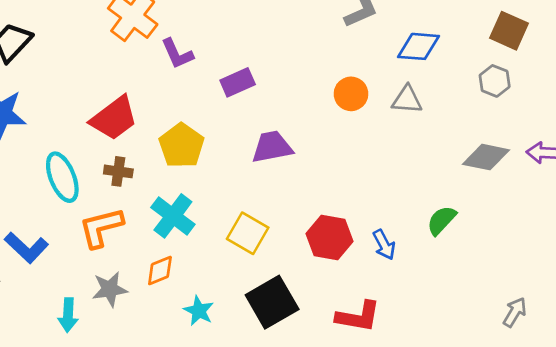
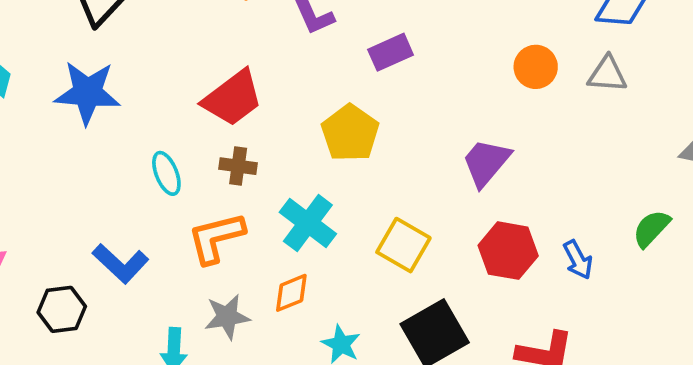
yellow pentagon: (182, 146) -> (350, 133), moved
purple trapezoid: (272, 147) -> (486, 162), moved, turned -39
cyan ellipse: (62, 177) -> (166, 173), size x0.7

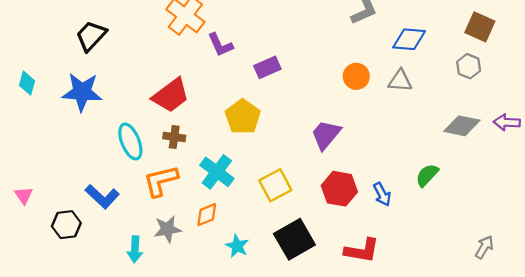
cyan ellipse: (166, 173) -> (130, 141), size x1.4
yellow square: (403, 245) -> (275, 185), turned 32

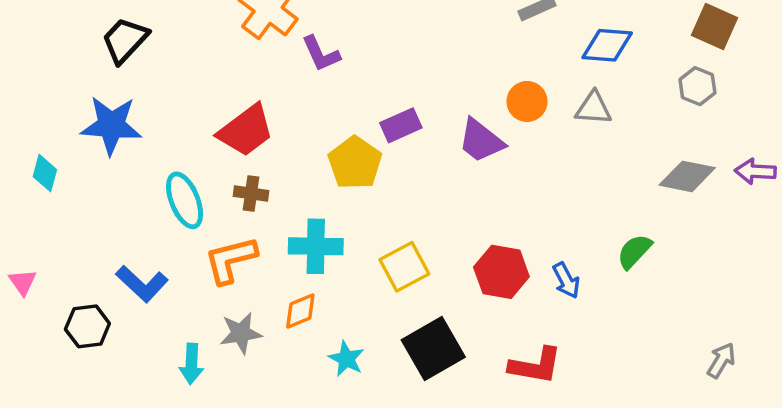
purple rectangle: (267, 67) -> (401, 125), moved
cyan diamond: (27, 83) -> (45, 173), moved
purple trapezoid: (326, 135) -> (481, 141), moved, turned -92
cyan cross: (217, 172) -> (316, 246), turned -36

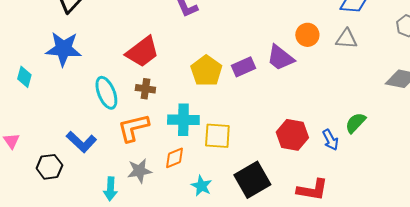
purple rectangle: (401, 125) -> (243, 67), moved
green semicircle: (634, 251) -> (355, 123), moved
yellow square: (404, 267) -> (217, 136), moved, turned 32

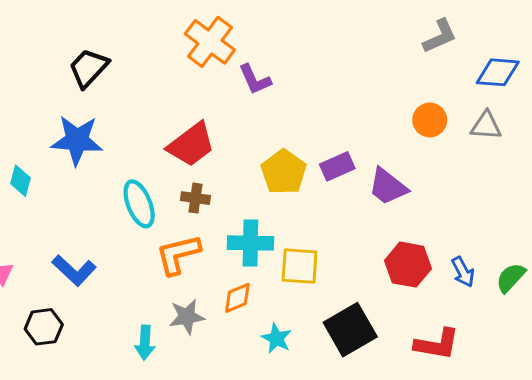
purple trapezoid: (280, 58) -> (388, 187), moved
green semicircle: (355, 123) -> (511, 278), moved
blue L-shape: (81, 142) -> (74, 270), moved
black hexagon: (49, 167) -> (44, 327), moved

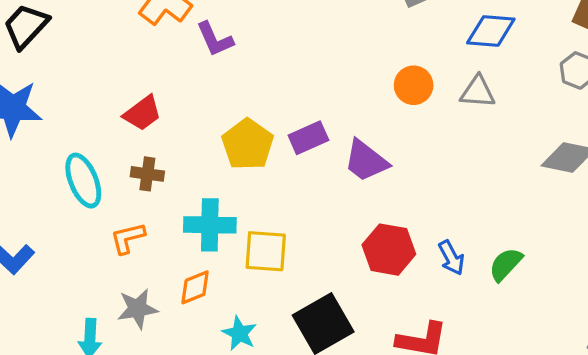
red trapezoid: (191, 145) -> (142, 113), size x0.7
orange L-shape: (178, 254) -> (128, 238), size x0.7

